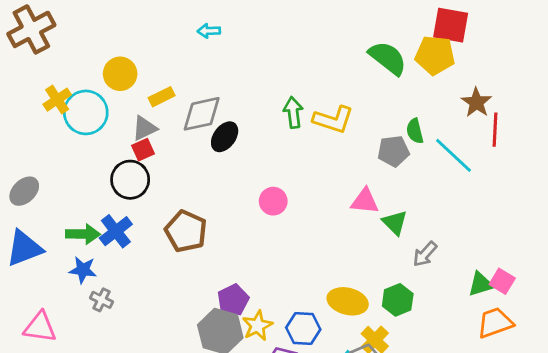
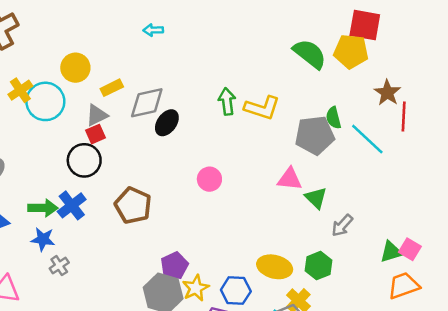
gray pentagon: (393, 151) -> (315, 135), size x1.4
gray cross: (102, 300) -> (59, 266), turned 30

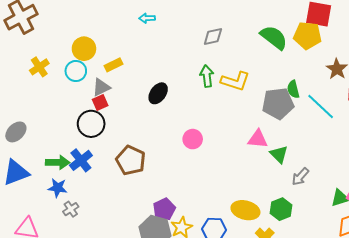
cyan circle: (45, 101) -> (76, 71), moved, size x0.7
gray diamond: (147, 103) -> (213, 36), moved, size x0.7

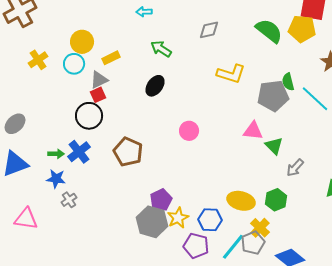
green arrow: (207, 76) -> (161, 49), moved, turned -50
green arrow: (58, 162) -> (56, 154), size x0.7

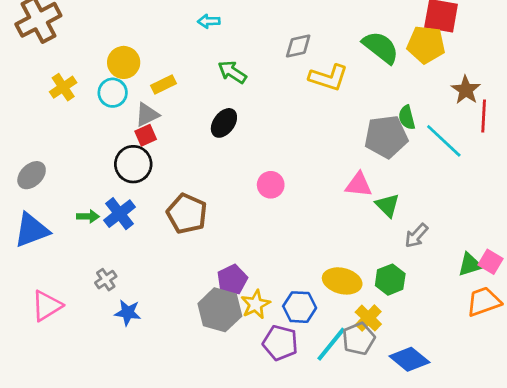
yellow L-shape: (231, 74) -> (328, 78), moved
blue star: (56, 179) -> (128, 313), moved
pink triangle: (26, 219) -> (47, 306), turned -40

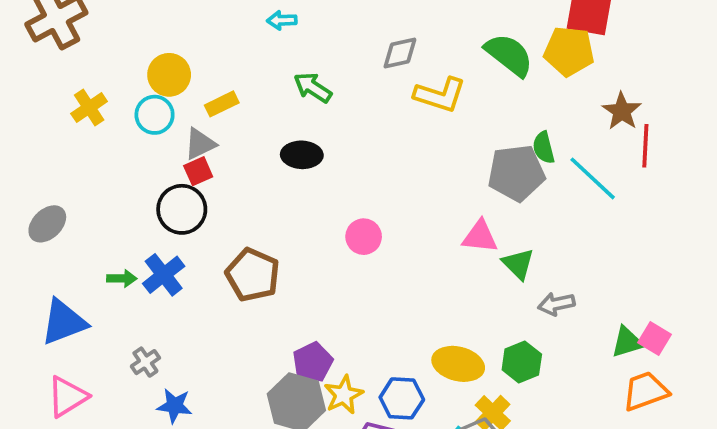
black ellipse: (224, 123) -> (302, 155), turned 56
blue triangle: (32, 230) -> (64, 322), moved
gray arrow: (416, 236) -> (556, 304), turned 36

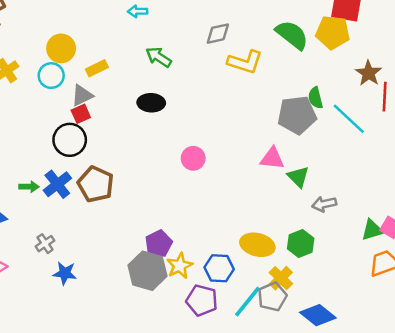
brown pentagon: (253, 275) -> (96, 184), moved

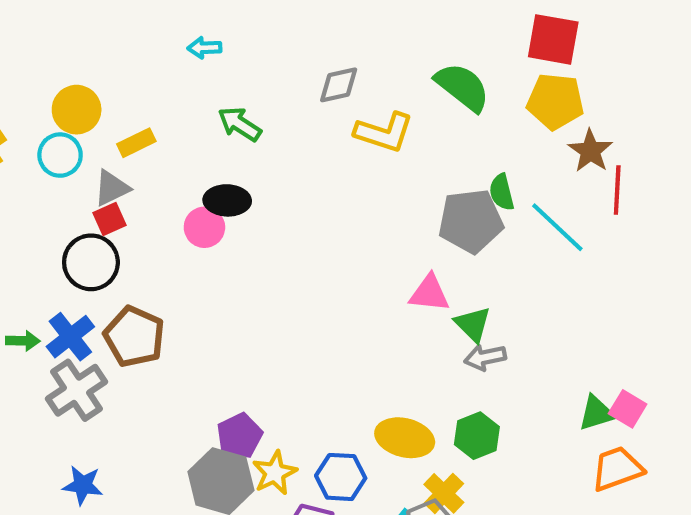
yellow pentagon: (333, 32) -> (555, 101), moved
pink circle: (193, 158) -> (204, 227), moved
gray arrow: (324, 204) -> (485, 357), moved
gray cross: (45, 244) -> (77, 390), moved, size x1.8

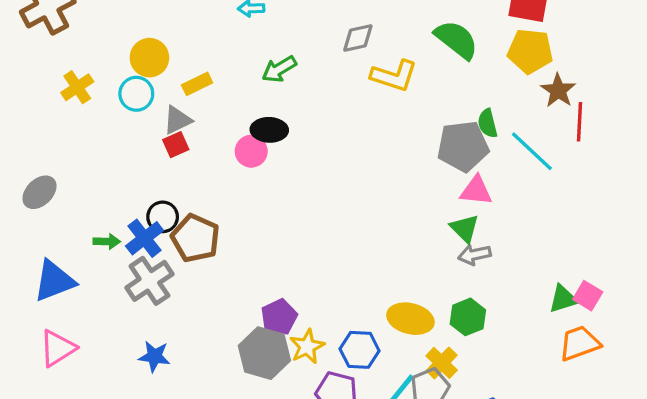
green arrow: (240, 124) -> (279, 69), turned -64
black circle: (91, 262) -> (163, 217), moved, size x0.7
pink triangle: (429, 293) -> (476, 191), moved

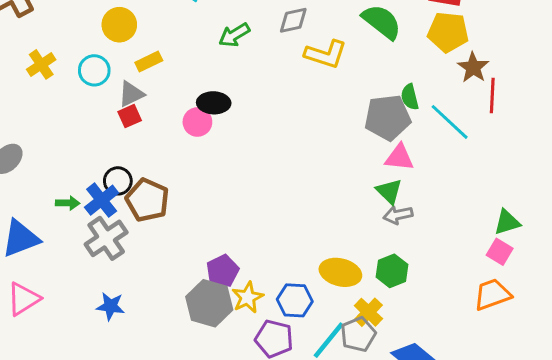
yellow circle: (149, 58) -> (119, 25), moved
green arrow: (279, 69) -> (234, 35), moved
green triangle: (563, 299) -> (507, 222), moved

